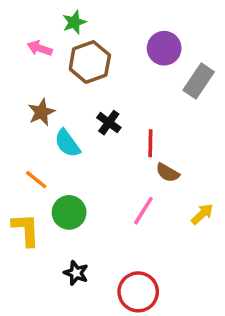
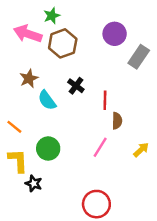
pink arrow: (40, 48) -> (28, 34), size x1.6
brown semicircle: (168, 173) -> (117, 121), turned -119
orange line: (36, 180) -> (14, 127), moved
black star: (76, 273) -> (34, 184), moved

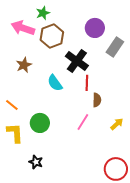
black cross: (76, 86) -> (77, 61), moved, size x1.6
cyan semicircle: (47, 100) -> (55, 83), moved
black star: (34, 184) -> (36, 162), moved
red circle: (96, 204) -> (116, 169), moved

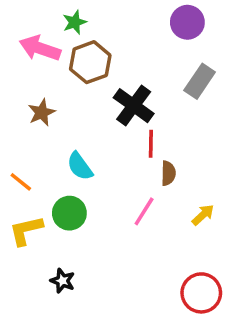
purple circle: (95, 28) -> (187, 22), moved
cyan semicircle: (55, 83) -> (80, 166), moved
yellow L-shape: (15, 133) -> (26, 230), turned -100

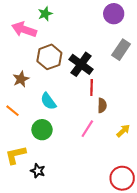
brown hexagon: (90, 62) -> (49, 57), moved
brown star: (42, 112) -> (21, 79), moved
yellow L-shape: (26, 230) -> (16, 155), moved

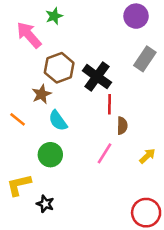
pink arrow: (24, 30) -> (29, 35), turned 30
brown star: (21, 79) -> (42, 94), moved
orange line: (12, 111) -> (18, 119), moved

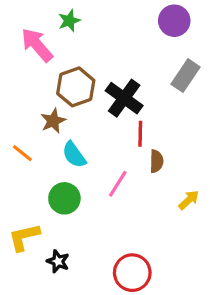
pink line: (105, 153) -> (118, 184), moved
red circle: (146, 213) -> (132, 273), moved

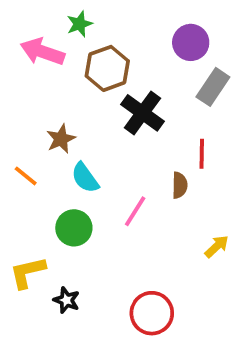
purple circle: (174, 21) -> (191, 42), moved
pink arrow: (37, 45) -> (42, 52), turned -30
brown hexagon: (76, 87) -> (107, 68), moved
red line: (140, 134) -> (202, 154), moved
yellow arrow: (189, 200) -> (217, 246), moved

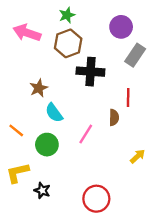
green star: (79, 24) -> (67, 15), moved
black cross: (143, 113) -> (90, 72), turned -32
orange line: (26, 176) -> (16, 130), moved

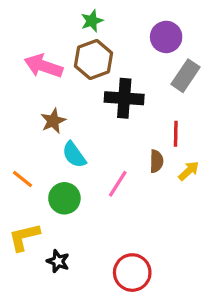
pink arrow: (27, 33) -> (43, 66), moved
yellow arrow: (138, 156) -> (189, 171), moved

